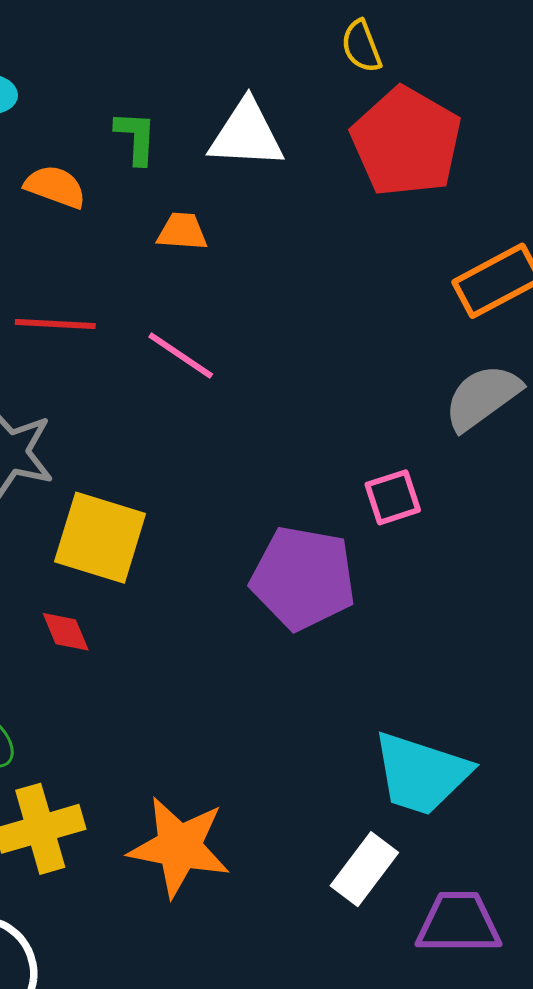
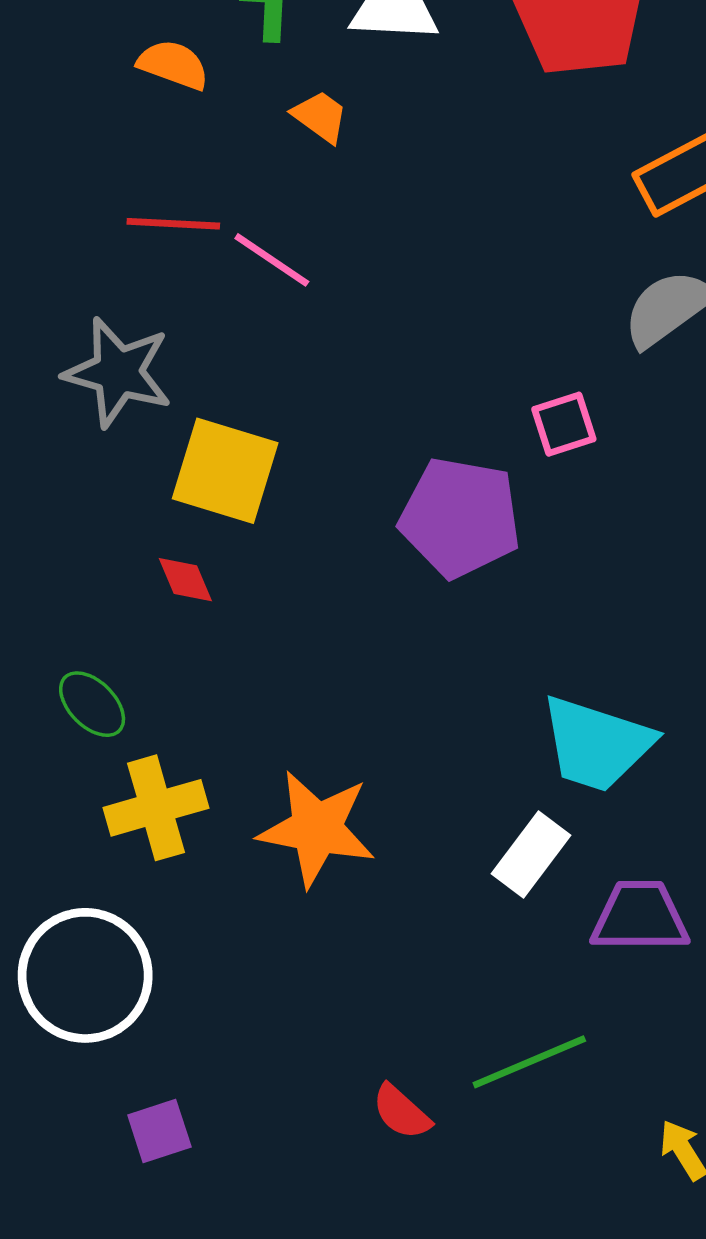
orange trapezoid: (182, 231) -> (320, 117), turned 32
pink line: (181, 355) -> (272, 260), moved

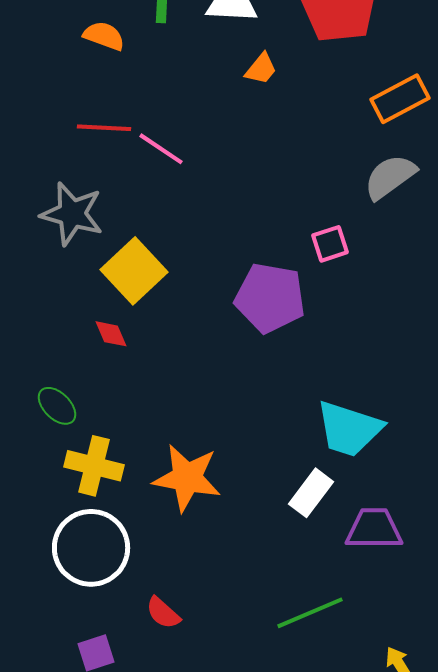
orange trapezoid: (320, 117) -> (261, 69), moved, turned 93
yellow square: (225, 471) -> (134, 271), turned 30
yellow cross: (156, 808) -> (94, 466), turned 30
white circle: (85, 975) -> (91, 548), moved
red semicircle: (401, 1112) -> (163, 613), moved

